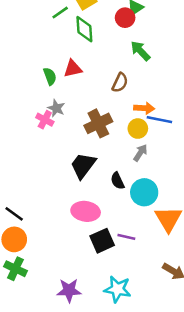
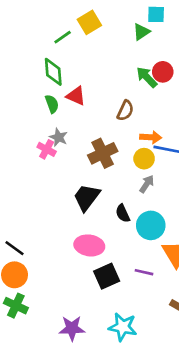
red circle: (125, 18) -> (163, 72), moved
green diamond: (84, 29) -> (53, 72), moved
red triangle: (73, 69) -> (76, 96), turned 36
purple line: (126, 237) -> (144, 272), moved

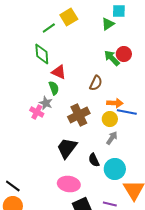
green semicircle: (52, 104) -> (54, 88), moved

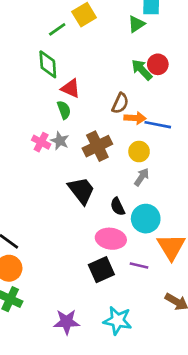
gray star: (46, 103) -> (60, 141), moved
orange arrow: (115, 103) -> (135, 118), moved
blue line: (127, 112) -> (158, 125), moved
black trapezoid: (67, 148) -> (81, 190), turned 105
pink ellipse: (69, 184) -> (111, 239), moved

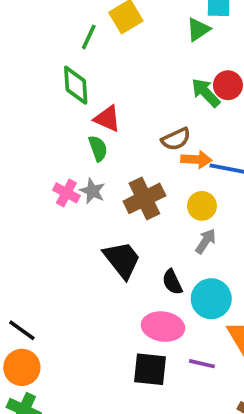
green line: (57, 29) -> (89, 37), turned -30
brown semicircle: (120, 103) -> (176, 139), turned 40
black square: (101, 270) -> (150, 369), turned 30

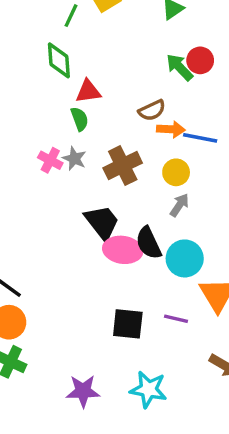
red triangle: (107, 119) -> (88, 91), turned -32
black semicircle: (172, 282) -> (148, 243), size x1.4
pink ellipse: (163, 327) -> (123, 250), moved

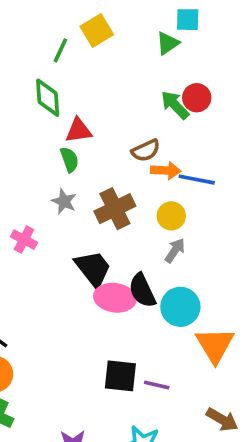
pink cross: (50, 160) -> (24, 240), moved
purple line: (176, 319) -> (157, 385), moved

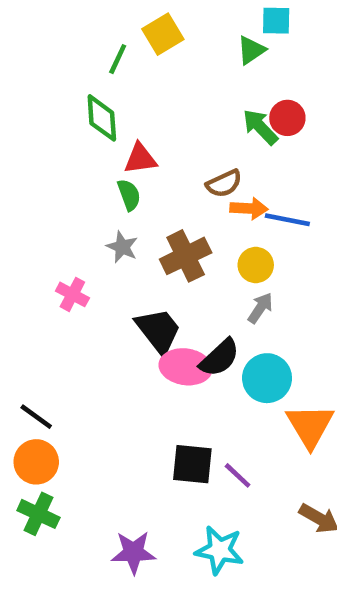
black semicircle: (142, 290) -> (220, 358), turned -108
purple line: (157, 385) -> (238, 475), turned 30

